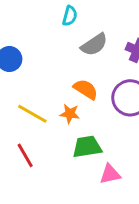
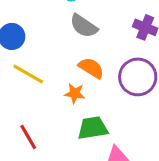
gray semicircle: (94, 45) -> (84, 26), moved, turned 68
yellow line: (32, 114) -> (28, 74), moved

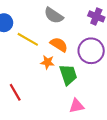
yellow line: (28, 74) -> (28, 39), moved
green trapezoid: (93, 128) -> (68, 75), moved, turned 80

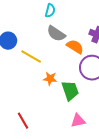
orange semicircle: (59, 45) -> (75, 47), moved
red line: (15, 92) -> (23, 121), moved

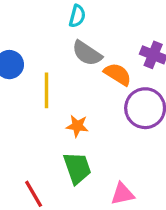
yellow line: (31, 57) -> (47, 90), turned 60
green trapezoid: (70, 91) -> (77, 168), moved

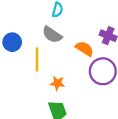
gray semicircle: (87, 53) -> (52, 35), moved

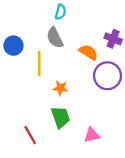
gray semicircle: (52, 35) -> (55, 38), turned 30

